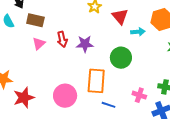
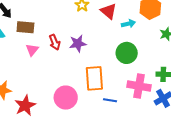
green circle: (121, 58) -> (127, 53), moved
pink cross: (139, 95) -> (139, 86), size x1.6

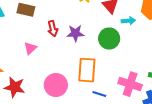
pink triangle: (32, 50) -> (30, 48), moved
green circle: (127, 53) -> (109, 39), moved
red star: (25, 105) -> (15, 87), turned 30

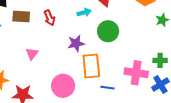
cyan arrow: (128, 21) -> (84, 12), moved
red arrow: (53, 29) -> (49, 18), moved
purple star: (75, 33) -> (76, 43), moved

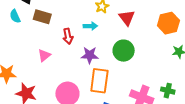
cyan arrow: (84, 12) -> (90, 26), moved
red arrow: (49, 18) -> (68, 36), moved

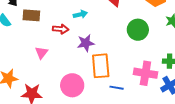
red arrow: (68, 36) -> (61, 29), turned -63
green circle: (124, 51) -> (138, 30), moved

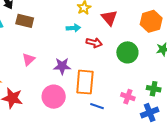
red arrow: (61, 29) -> (94, 43), moved
purple star: (86, 43) -> (62, 66), moved
pink cross: (145, 73) -> (128, 97), size x0.6

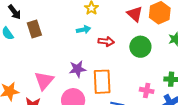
red triangle: (109, 18) -> (135, 14), moved
brown rectangle: (25, 21) -> (34, 29), turned 66
pink triangle: (29, 59) -> (44, 81), moved, size x1.5

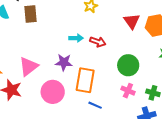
cyan arrow: (84, 30) -> (76, 38), moved
green circle: (140, 47) -> (128, 65), moved
pink cross: (147, 90) -> (128, 91), moved

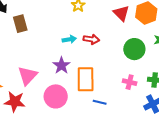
purple star: (64, 62) -> (61, 65), turned -30
green circle: (128, 65) -> (134, 49), moved

